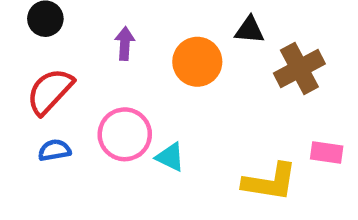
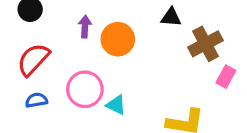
orange circle: (197, 62) -> (118, 39), moved
pink rectangle: (327, 152) -> (226, 77), moved, turned -70

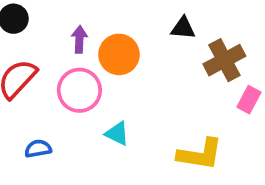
pink circle: (85, 89) -> (79, 90), moved
blue semicircle: (36, 100) -> (38, 149), moved

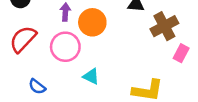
blue semicircle: (38, 149) -> (37, 87), turned -132

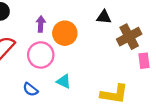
pink rectangle: (181, 53) -> (144, 61), turned -35
blue semicircle: (37, 87) -> (30, 89), moved

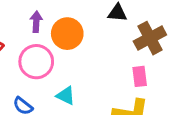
pink rectangle: (144, 61) -> (140, 76), moved

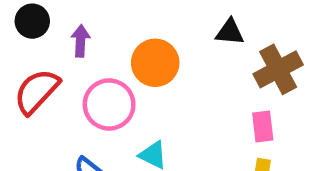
purple arrow: (36, 22) -> (81, 41), moved

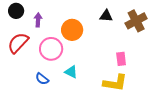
brown cross: (278, 69) -> (136, 21), moved

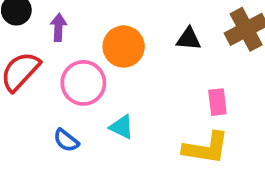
black triangle: (106, 16) -> (189, 39), moved

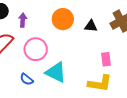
orange circle: (124, 47) -> (63, 19), moved
cyan triangle: (122, 127) -> (56, 72), size x1.6

